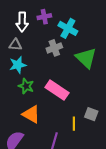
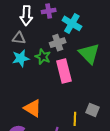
green star: (26, 86) -> (43, 57), moved
pink rectangle: (57, 90) -> (64, 71), moved, turned 40

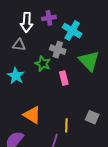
gray cross: (58, 43) -> (58, 50), turned 35
cyan star: (21, 58) -> (16, 76), moved, turned -30
pink rectangle: (64, 71) -> (64, 78), size x0.6
yellow line: (75, 119) -> (66, 125), moved

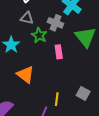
gray triangle: (19, 45) -> (27, 18), moved
orange triangle: (32, 115) -> (25, 75), moved

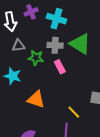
gray cross: (55, 23) -> (55, 45), moved
yellow line: (57, 99) -> (74, 112), turned -32

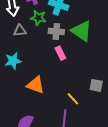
green star: (36, 58) -> (38, 18), moved
cyan star: (13, 76) -> (13, 61), turned -30

